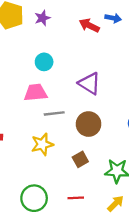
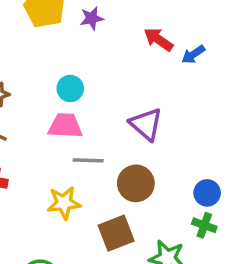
blue arrow: (113, 18) -> (193, 54), moved, turned 126
cyan circle: (44, 62) -> (70, 89), moved
brown square: (80, 159) -> (116, 233), size x1.5

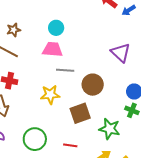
purple triangle: (146, 124) -> (121, 53), moved

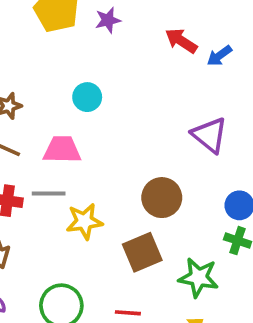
pink trapezoid: (53, 50) -> (62, 150), moved
gray line: (65, 70) -> (49, 193), moved

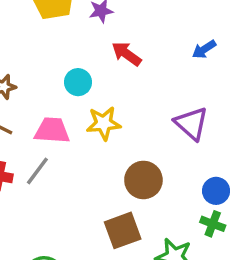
red arrow: (181, 41) -> (126, 54), moved
gray line: (49, 193) -> (37, 171), turned -56
yellow star: (84, 221) -> (104, 123), moved

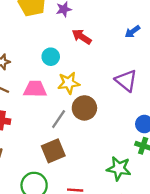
gray line: (37, 171) -> (59, 119), moved
brown circle: (143, 180) -> (84, 108), moved
brown square: (123, 230) -> (53, 151), moved

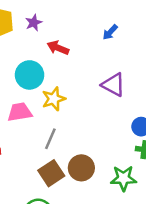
cyan circle: (51, 57) -> (30, 75), size x1.5
brown circle: (84, 108) -> (81, 168), moved

